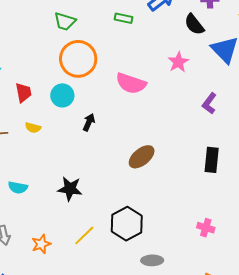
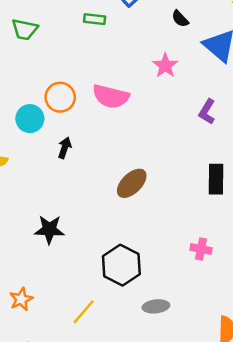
black semicircle: (194, 24) -> (180, 19), size x0.7
orange circle: (78, 59) -> (60, 97), moved, size x0.7
pink cross: (206, 228) -> (201, 249), moved
yellow line: (84, 235) -> (84, 312), moved

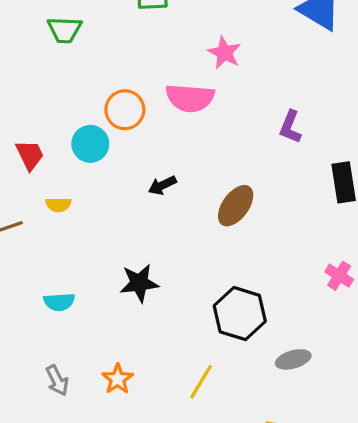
pink star: (165, 66) -> (224, 53), moved
purple L-shape: (207, 112) -> (290, 127), moved
black arrow: (65, 148) -> (162, 185), moved, turned -125
pink cross: (201, 249) -> (339, 276), turned 30

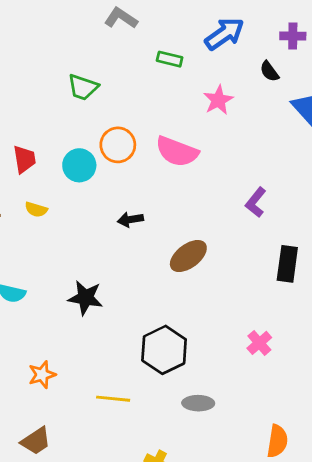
green trapezoid: (64, 30) -> (83, 87), moved
pink star: (224, 53) -> (218, 100), moved
yellow line: (201, 382) -> (113, 399), turned 48

